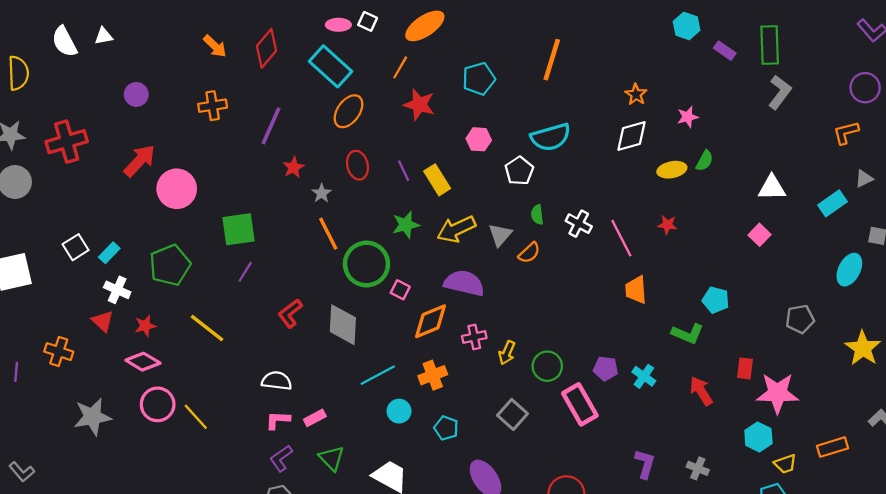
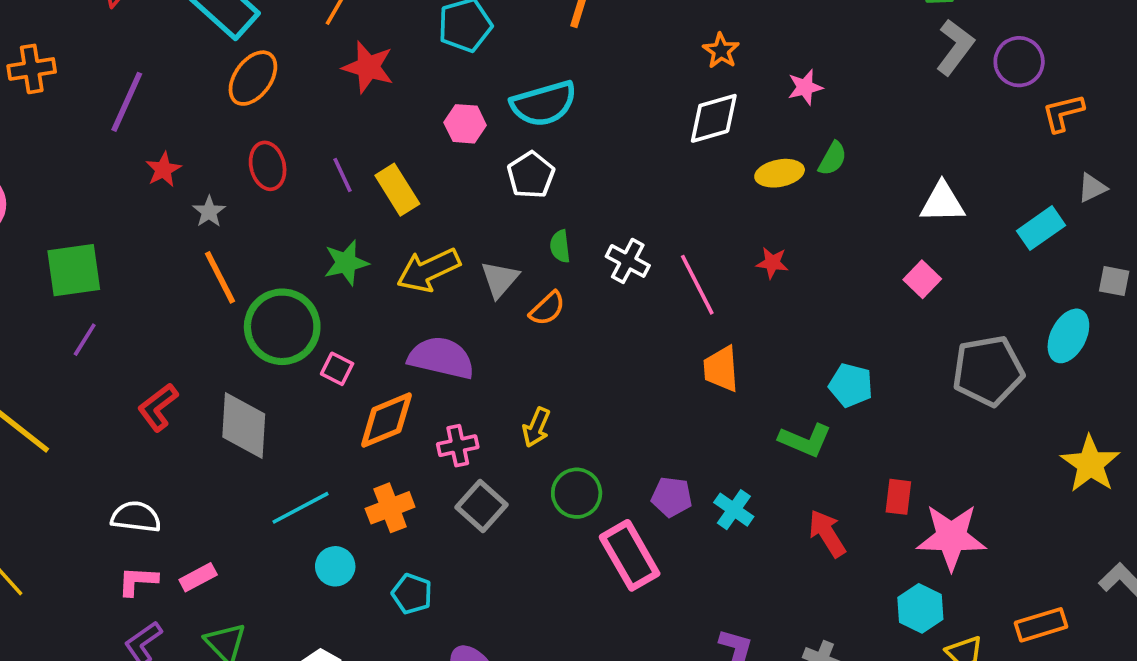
purple circle: (865, 88) -> (1019, 62), moved
cyan semicircle: (551, 137) -> (544, 104), moved
gray pentagon: (800, 319) -> (988, 371), moved, size x1.5
yellow arrow: (507, 353) -> (536, 427), moved
gray square: (512, 414) -> (481, 506), moved

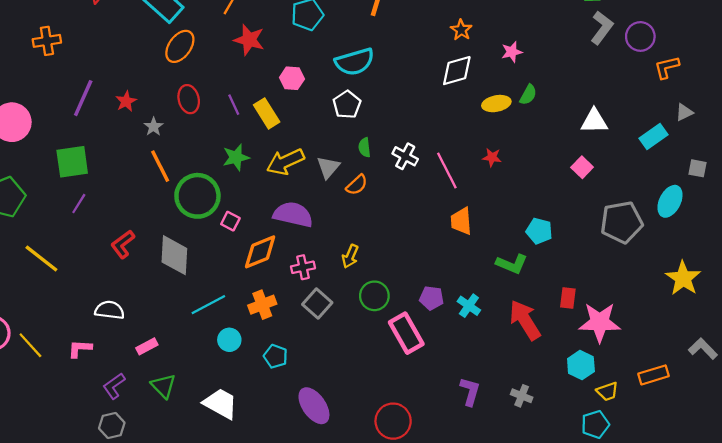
purple line: (127, 102) -> (83, 98), moved
pink hexagon: (465, 124) -> (292, 78), moved
red arrow: (827, 533) -> (525, 320), size x1.4
pink L-shape: (138, 581) -> (80, 349), moved

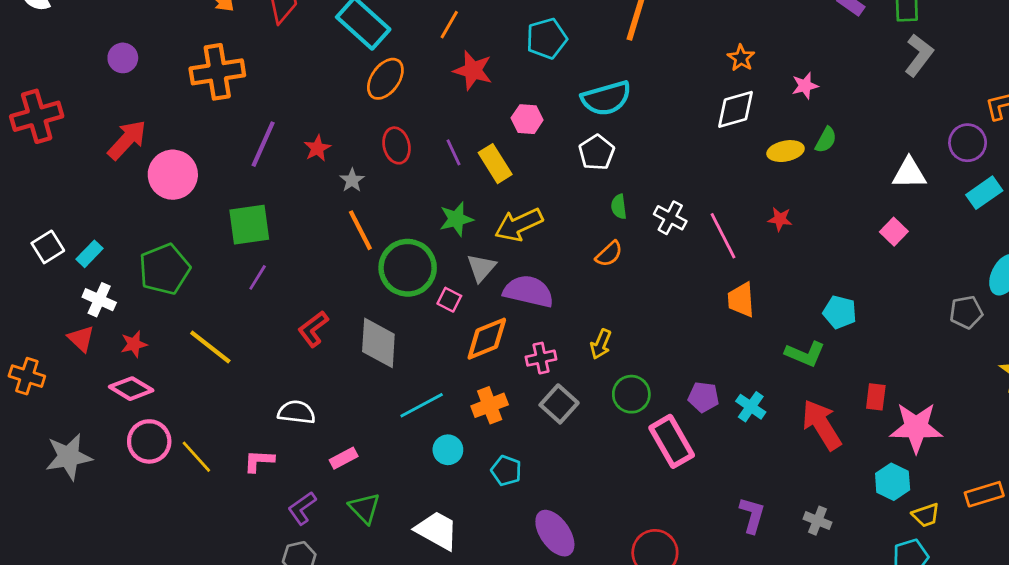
purple circle: (640, 36) -> (968, 143), moved
orange cross: (47, 41) -> (217, 72), size x1.5
gray triangle: (328, 167) -> (481, 268), moved
gray pentagon: (622, 222) -> (966, 312), moved, size x0.6

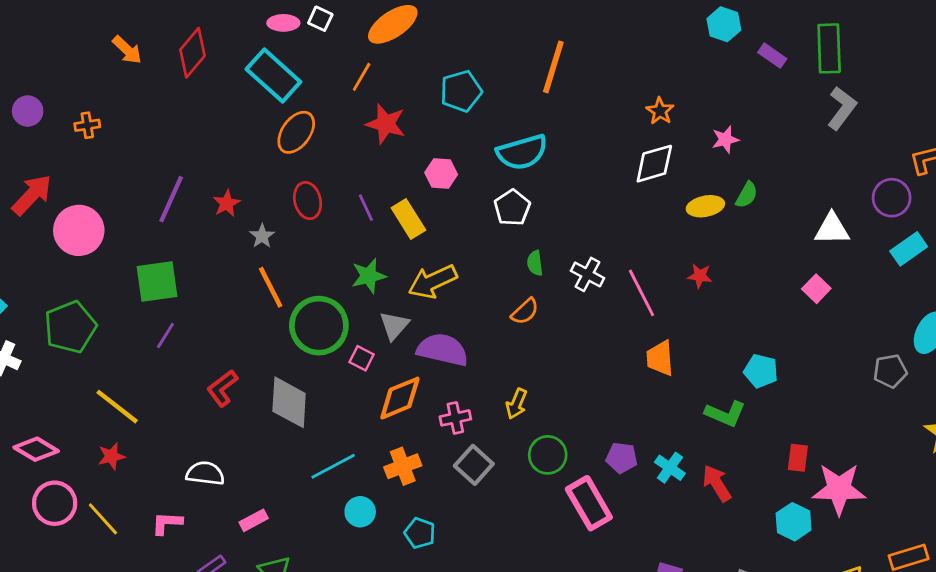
orange cross: (217, 72) -> (87, 125), moved, size x0.5
red star: (134, 344) -> (111, 456), moved
red arrow: (822, 425) -> (717, 483), moved, size x0.7
cyan hexagon: (893, 482) -> (794, 522), moved

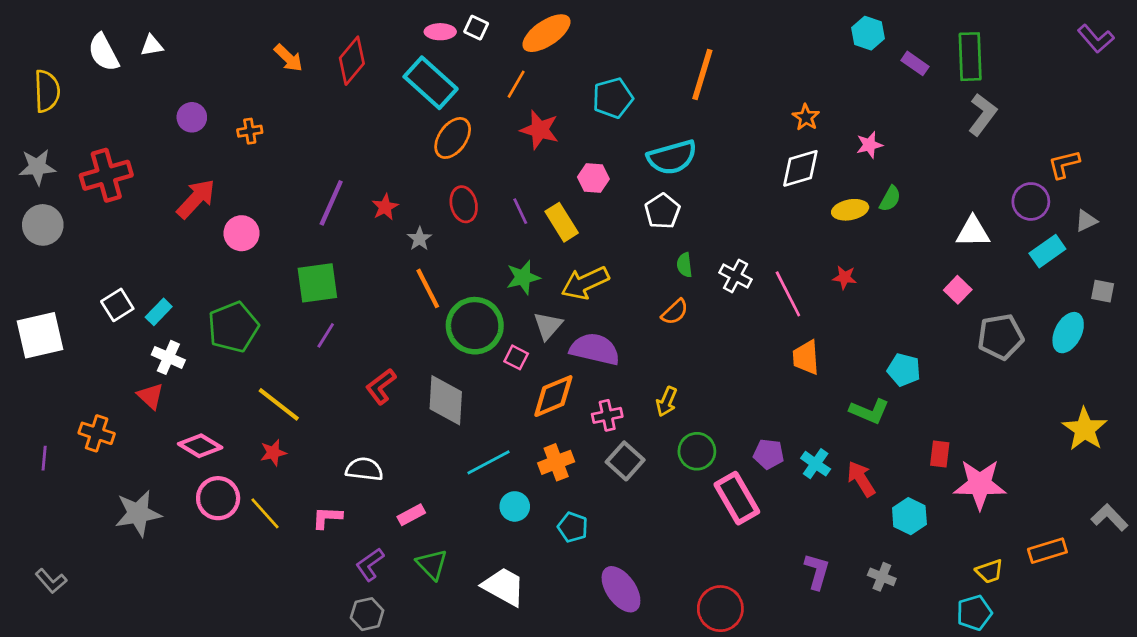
pink circle: (79, 230) -> (241, 233), size x0.7
gray pentagon: (890, 371) -> (1000, 337), moved, size x1.4
cyan hexagon: (794, 522) -> (909, 516), moved

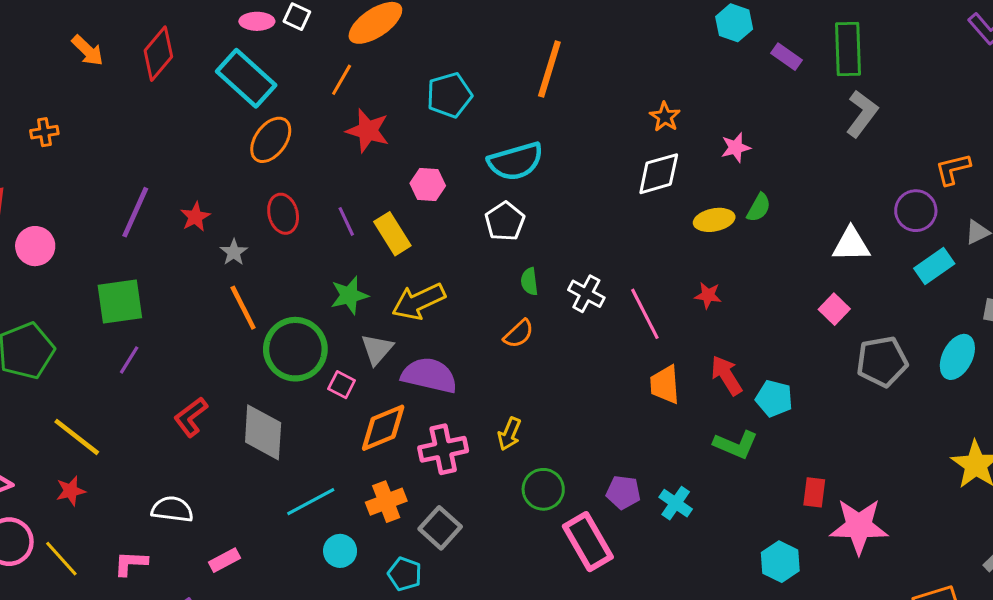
pink cross: (607, 415) -> (443, 449), size x1.4
gray square: (625, 461) -> (440, 528), moved
red arrow: (861, 479) -> (726, 375), moved

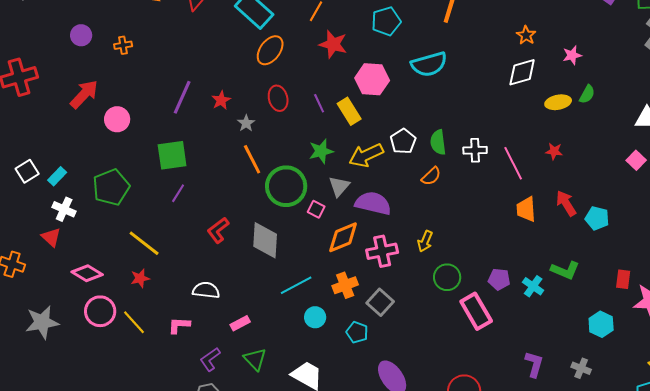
pink hexagon: (428, 184) -> (372, 79), size x1.5
white pentagon: (505, 221) -> (403, 141), moved
green semicircle: (529, 281) -> (438, 142), size x1.4
white cross: (586, 294) -> (475, 150), turned -30
green L-shape: (736, 445) -> (565, 270), moved

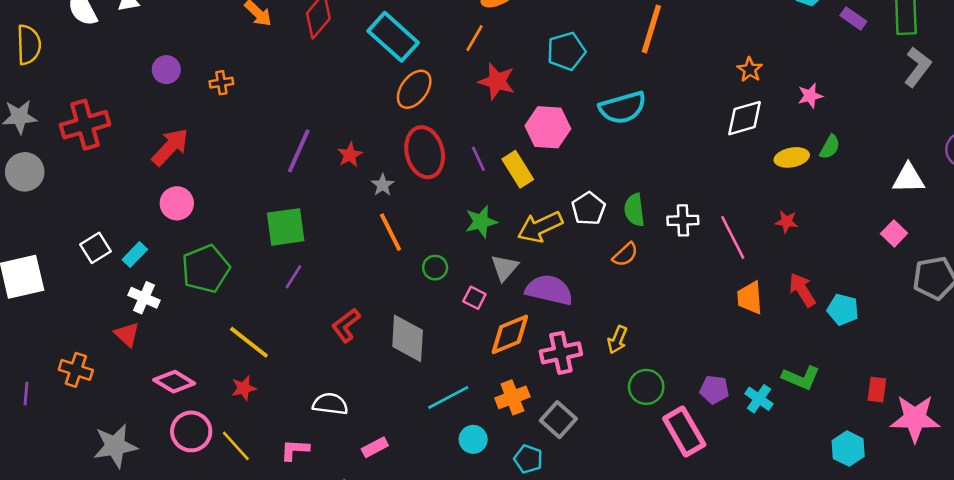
red ellipse: (278, 98) -> (425, 152), size x1.5
pink circle: (117, 119) -> (177, 203), moved
green circle: (286, 186) -> (435, 268), size x0.5

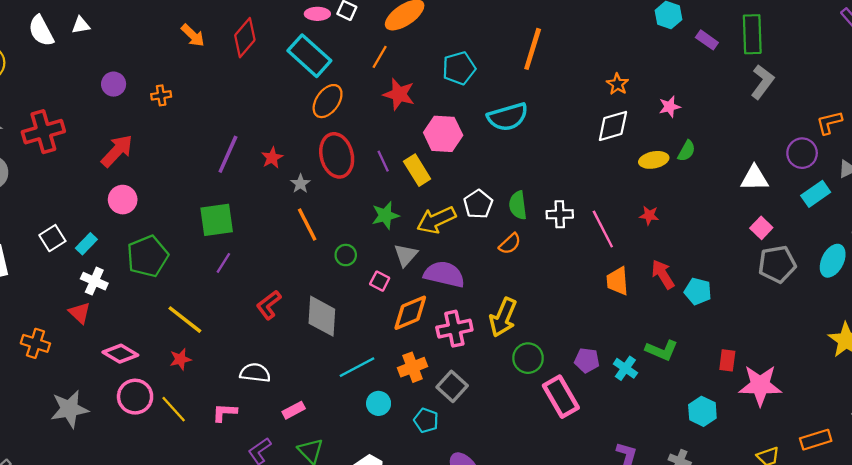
pink square: (894, 233) -> (761, 228), moved
yellow arrow: (617, 340) -> (503, 317), size x1.6

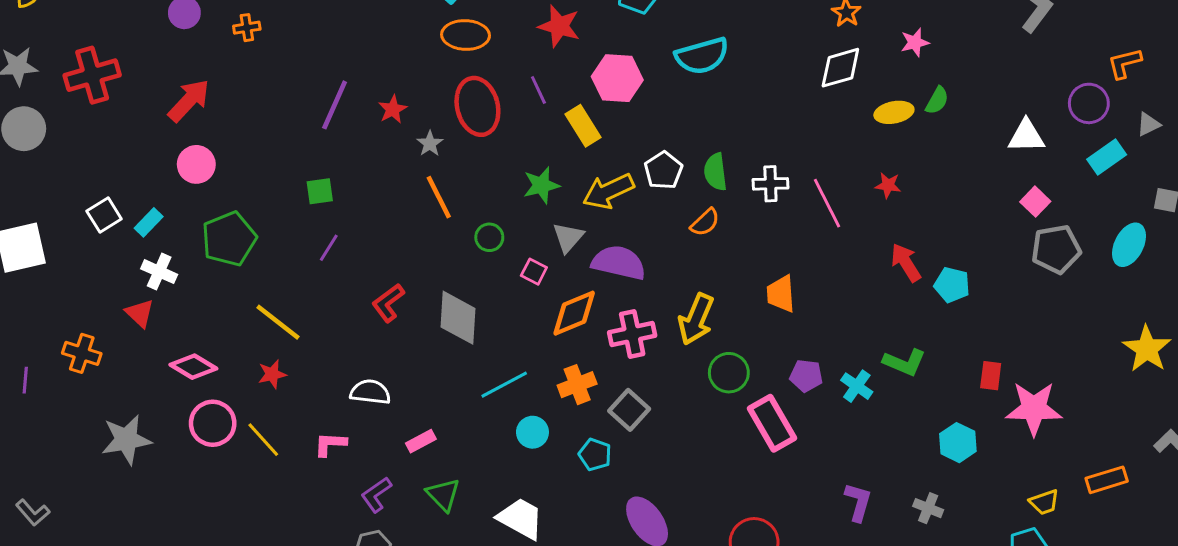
orange ellipse: (328, 101) -> (466, 35), turned 56
purple line: (383, 161) -> (538, 90), moved
green square: (217, 220) -> (320, 191), size x0.6
orange trapezoid: (617, 281) -> (781, 294), moved

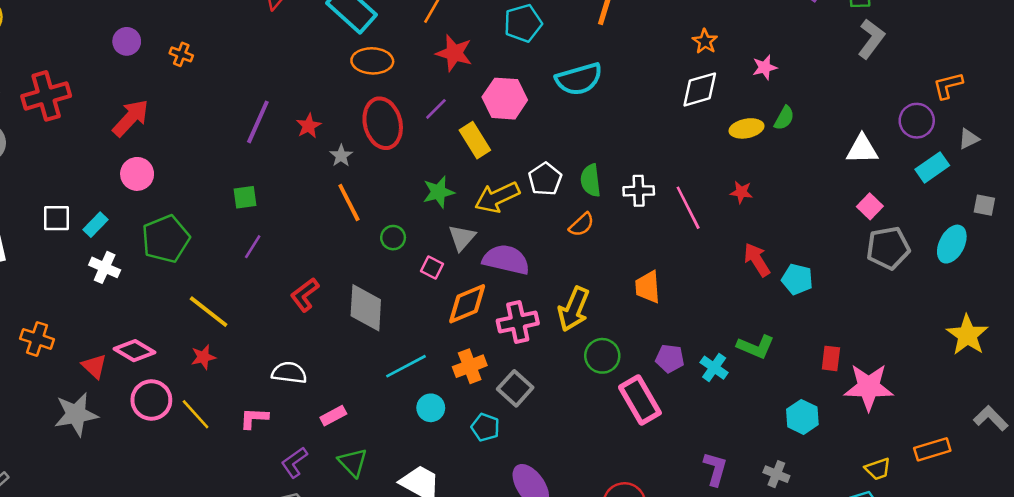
orange cross: (247, 28) -> (181, 54), turned 30
purple line: (538, 90) -> (436, 109), turned 70
white square: (104, 215) -> (57, 218), turned 32
red triangle: (140, 313) -> (94, 366), moved

